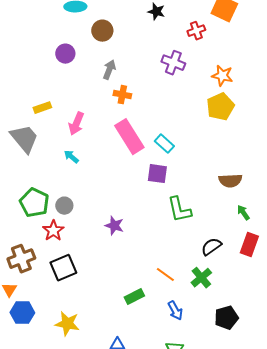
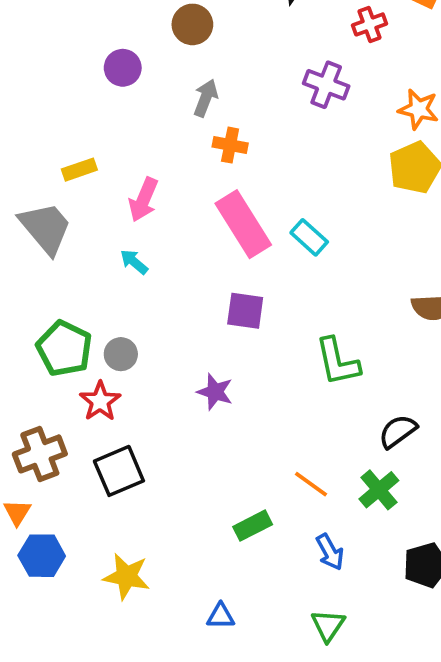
purple square: (157, 174) -> (245, 311), moved

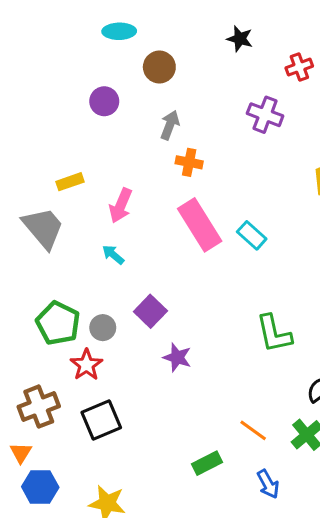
purple square: (245, 311) -> (150, 311), moved, turned 36

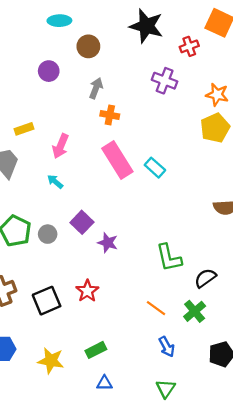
black star: (240, 39) -> (146, 26), size x1.8
green L-shape: (274, 334) -> (169, 258), moved
purple star: (177, 357) -> (108, 243), moved
red star: (86, 365) -> (87, 291), moved
green rectangle: (207, 463) -> (96, 350), moved

